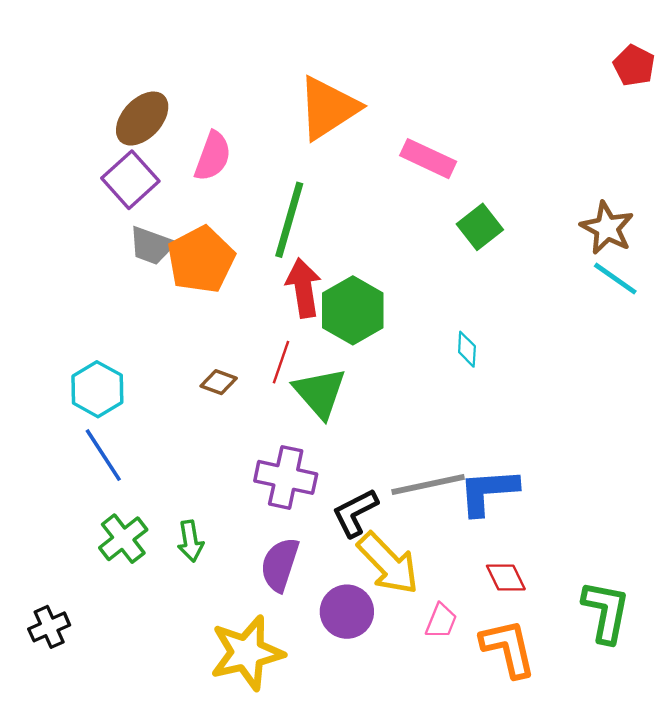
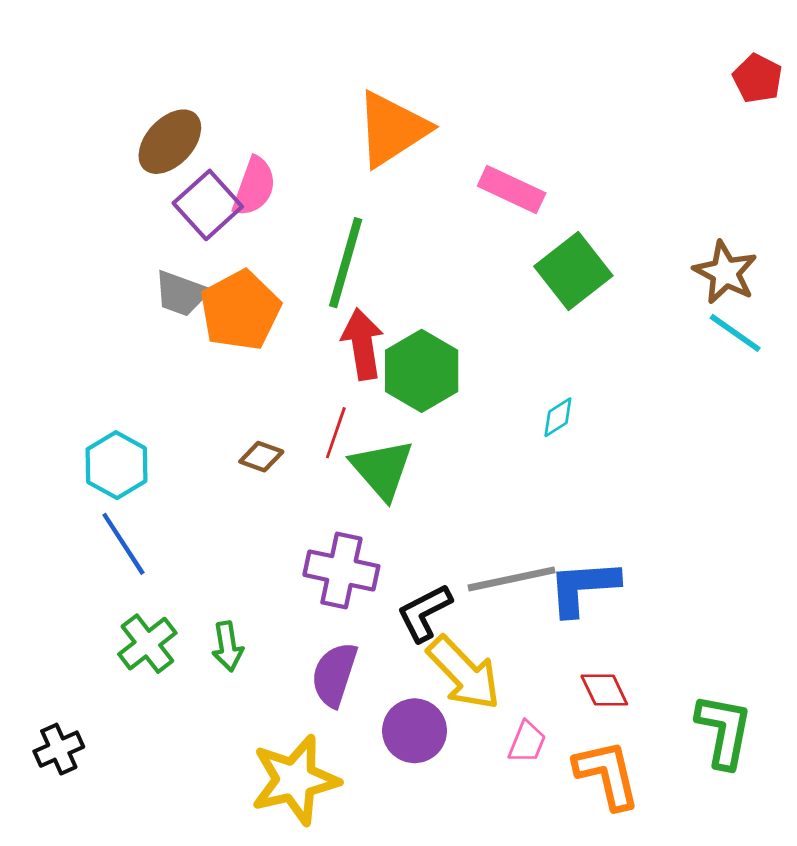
purple square: (130, 180) -> (208, 205), moved
green square: (480, 227) -> (573, 271), size x1.4
cyan diamond: (467, 349) -> (558, 417), turned 54

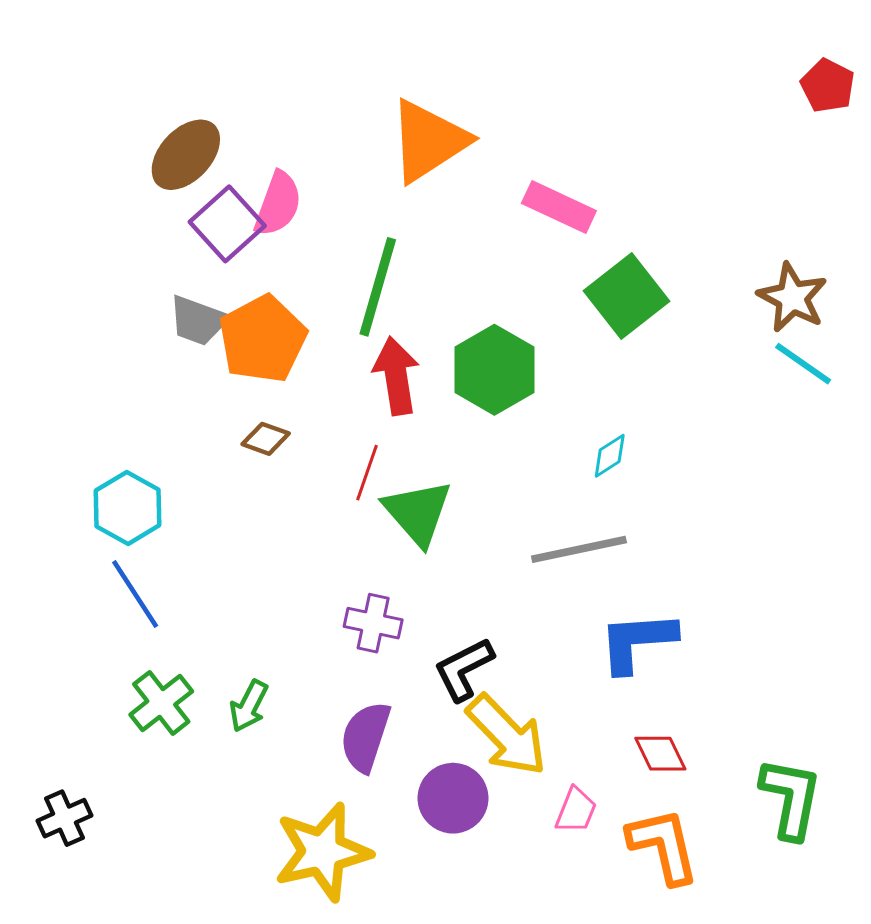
green hexagon: (422, 371) -> (494, 370), moved
brown diamond: (261, 457) -> (266, 439), moved
purple cross: (341, 571) -> (373, 623), size x0.7
gray line: (512, 579) -> (579, 549), moved
green arrow: (228, 646) -> (249, 706), turned 36

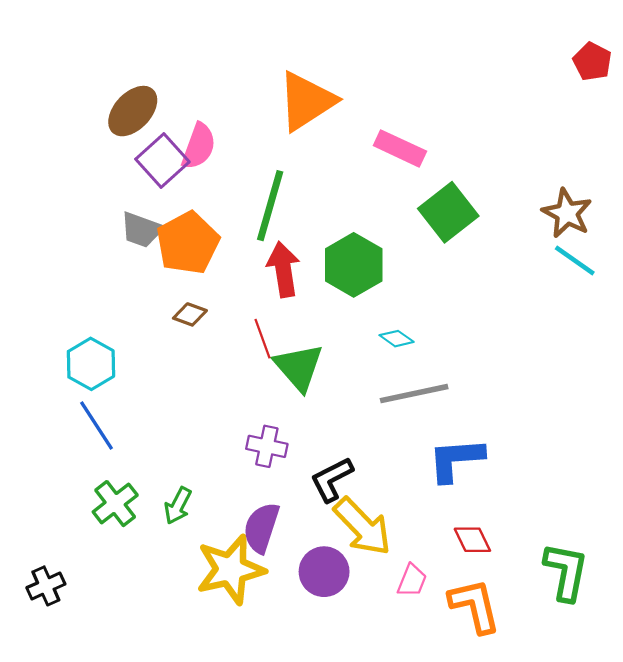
cyan diamond: (610, 456) -> (397, 339), moved, turned 68
red line: (367, 473) -> (262, 339), turned -39
yellow star: (322, 852) -> (231, 569), moved

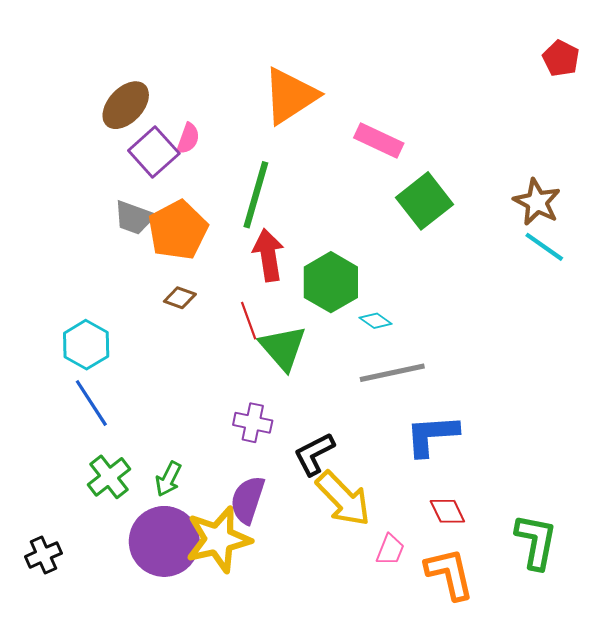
pink semicircle: (199, 146) -> (188, 138), size x0.7
green hexagon: (354, 265) -> (331, 282), moved
purple circle: (324, 572) -> (164, 541), moved, size x1.5

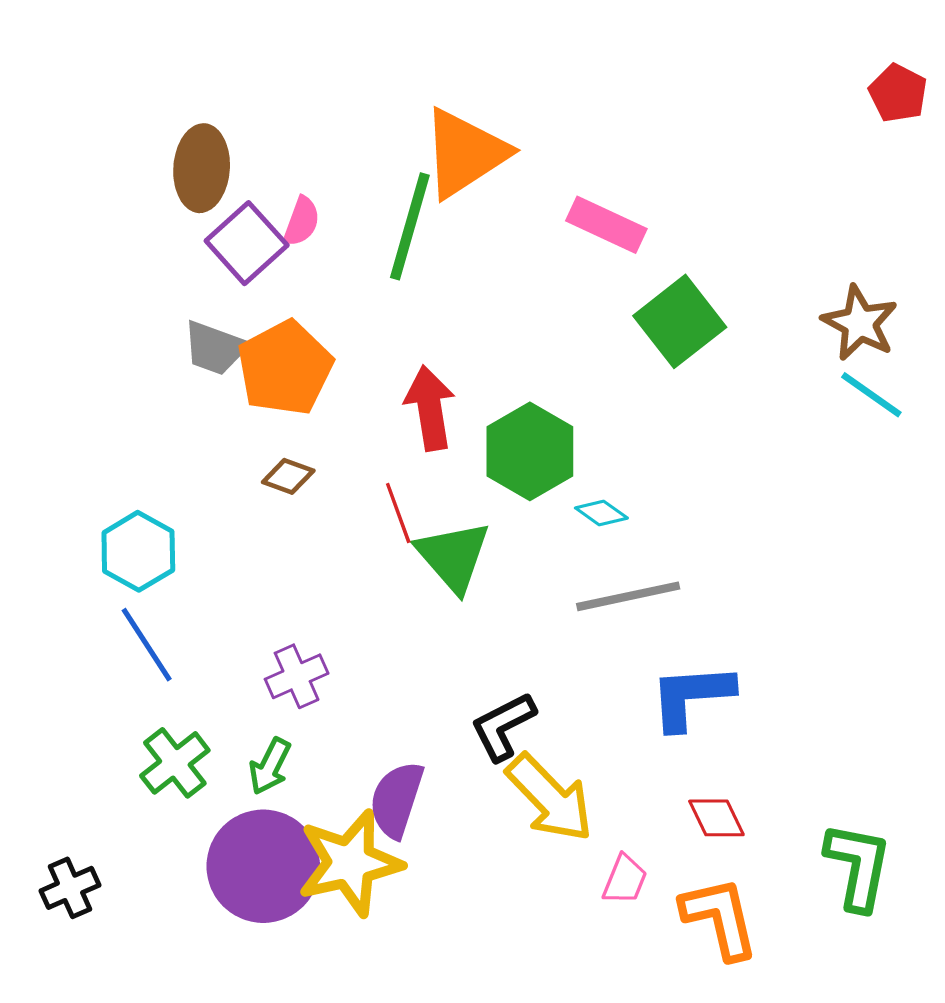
brown ellipse: (126, 105) -> (202, 168), turned -39
green line: (256, 195) -> (410, 226), moved
purple cross: (253, 423) -> (297, 676), moved, turned -36

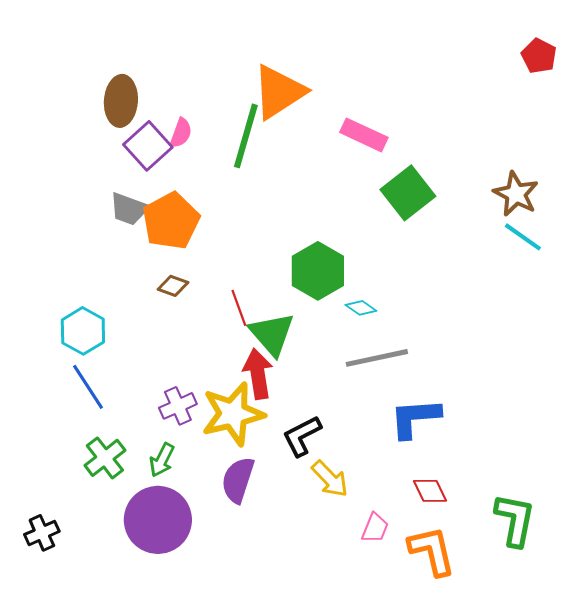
red arrow: (430, 408) -> (258, 374), moved
yellow arrow: (550, 798) -> (330, 479), size x0.7
yellow star: (350, 863) -> (233, 414), moved

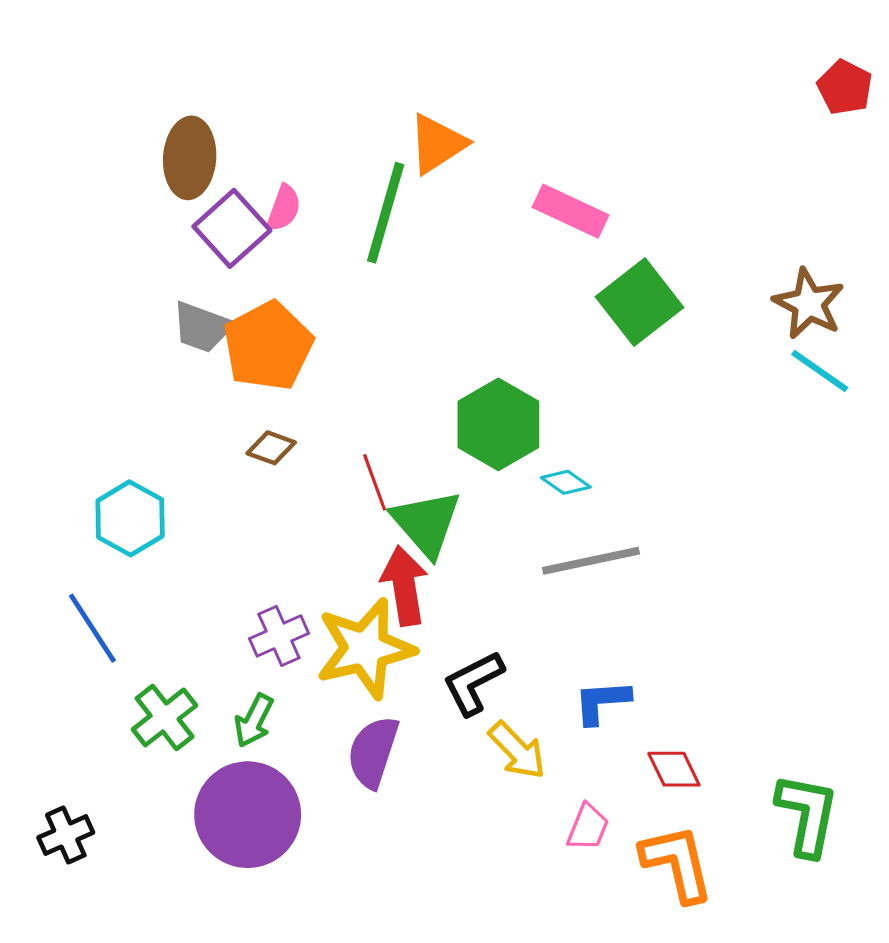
orange triangle: (279, 92) -> (437, 144), size x0.7
blue line: (88, 387) -> (92, 628), moved
blue L-shape: (415, 418) -> (602, 702), moved, size x0.7

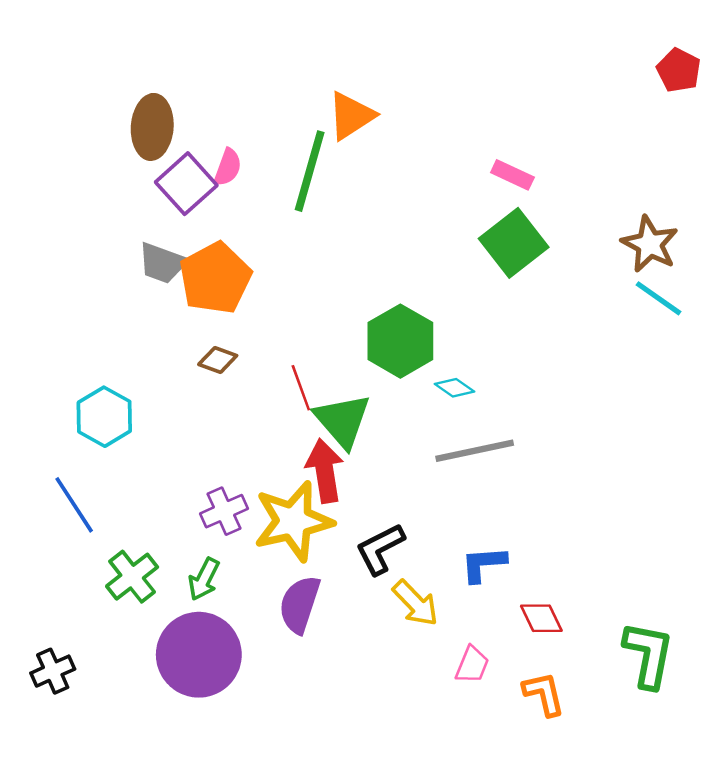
pink rectangle: (571, 211) -> (512, 175), moved, size x0.7
orange L-shape: (677, 863) -> (544, 694), size x0.7

